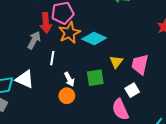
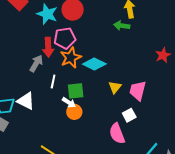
green square: (95, 78) -> (76, 91), moved
white arrow: (69, 79) -> (69, 103), turned -32
orange circle: (67, 96) -> (74, 112), moved

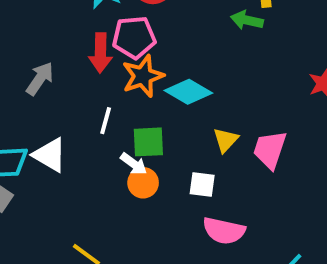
gray arrow: (36, 63) -> (40, 79), moved
white square: (129, 115) -> (202, 184), moved, turned 32
pink semicircle: (117, 134) -> (224, 231), turned -60

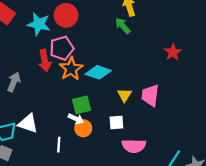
green arrow: (247, 20) -> (123, 26), turned 48
white line: (106, 121) -> (59, 145), moved

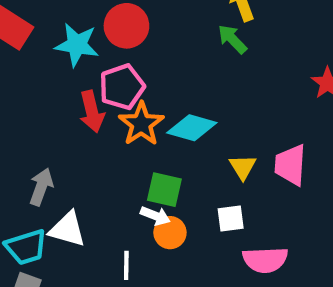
gray arrow: (14, 82) -> (41, 187), moved
green square: (82, 105) -> (164, 190), turned 30

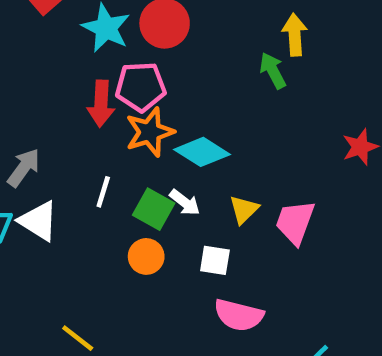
white arrow: (155, 216) -> (185, 202), moved
white line: (126, 265) -> (103, 192), moved

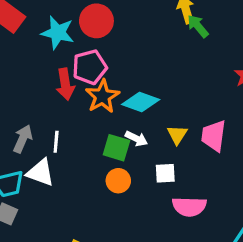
green arrow: (273, 71) -> (198, 26), moved
white line: (103, 192) -> (56, 142), moved

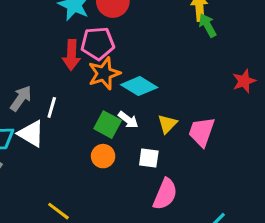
pink semicircle: (189, 207) -> (165, 194), turned -80

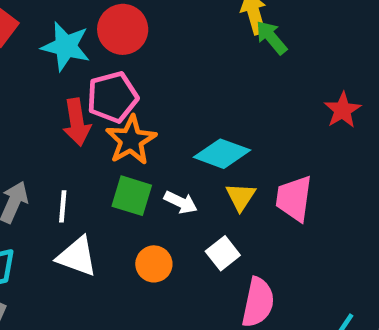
cyan diamond: (139, 86) -> (222, 154), moved
green square: (108, 125) -> (132, 196), moved
white triangle: (31, 134) -> (77, 257), moved
white square: (149, 158) -> (223, 253), turned -35

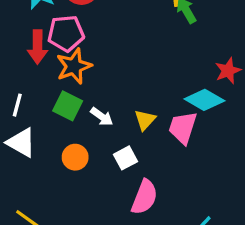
cyan diamond: (222, 154) -> (204, 100), moved

